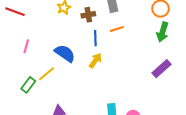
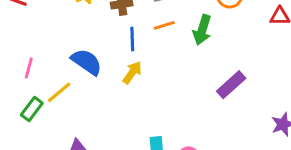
green arrow: (163, 32) -> (202, 30), moved
pink line: (26, 46) -> (29, 68), moved

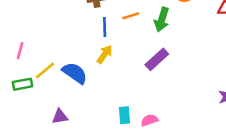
blue semicircle: (87, 62) -> (75, 73), moved
purple rectangle: (231, 85) -> (157, 59), moved
green rectangle: (32, 109) -> (23, 84), turned 42

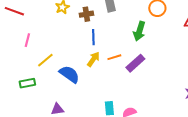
orange line: (131, 16) -> (114, 57), moved
pink line: (20, 51) -> (27, 40), moved
yellow line: (45, 70) -> (45, 60), moved

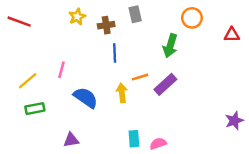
pink line: (27, 40) -> (61, 70), moved
yellow arrow: (93, 59) -> (122, 93), moved, turned -42
yellow line: (45, 60) -> (28, 81), moved

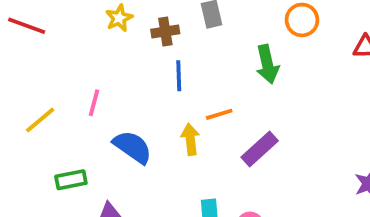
green arrow: (170, 46) -> (267, 64), turned -30
purple rectangle: (165, 84) -> (260, 149), moved
green rectangle: (35, 109) -> (71, 180), moved

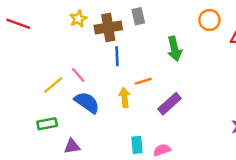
orange circle: (302, 20) -> (209, 20), moved
brown cross: (165, 32) -> (108, 27), size x1.5
pink line: (94, 103) -> (78, 75), moved, turned -56
yellow line: (40, 120) -> (53, 85), moved

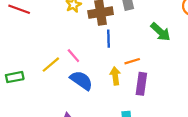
green arrow: (174, 49) -> (160, 32), turned -35
purple rectangle: (169, 104) -> (141, 84), moved, turned -40
green rectangle: (47, 124) -> (15, 77), moved

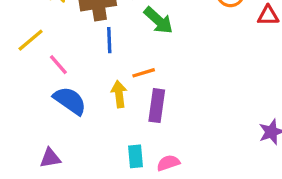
green arrow: (160, 32) -> (158, 20), moved
yellow line: (51, 65) -> (31, 40), moved

